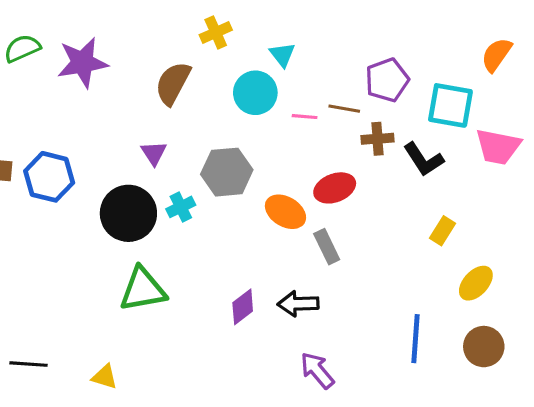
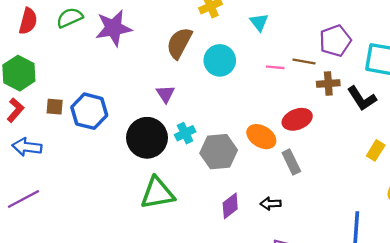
cyan circle: (255, 93) -> (220, 60), moved
gray hexagon: (227, 172) -> (219, 152), moved
black arrow: (298, 304) -> (271, 204), size x0.7

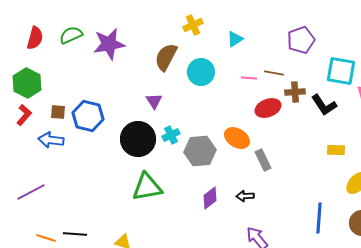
cyan triangle: (259, 22) -> (235, 39), turned 36
purple pentagon: (335, 41) -> (301, 40), moved
red ellipse: (297, 119) -> (268, 108), moved
blue arrow: (27, 147) -> (51, 140), moved
yellow rectangle: (376, 150) -> (336, 150), turned 60

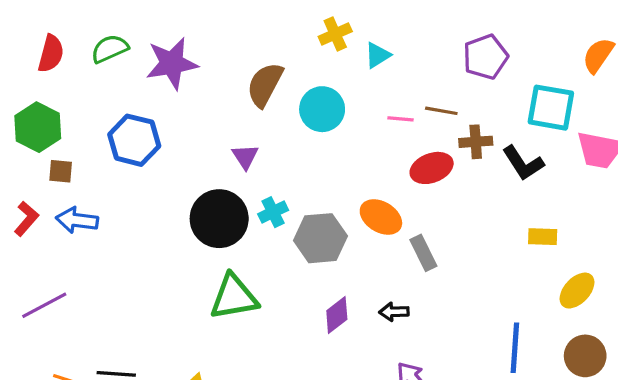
yellow cross: (193, 25) -> (335, 34), moved
brown square: (58, 112) -> (61, 171), moved
red L-shape: (24, 115) -> (26, 219), moved
blue hexagon: (88, 116) -> (134, 140), moved

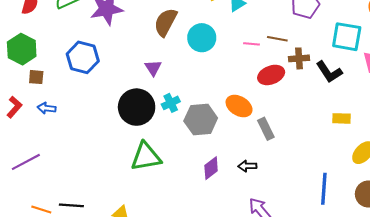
blue arrow: (77, 220) -> (47, 108), size x0.7

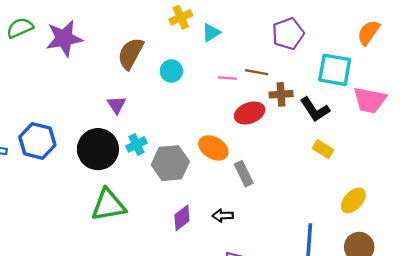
cyan circle: (202, 38) -> (171, 71), size x0.7
blue hexagon: (83, 57) -> (37, 141), moved
yellow rectangle: (341, 118) -> (323, 149), moved, turned 30

